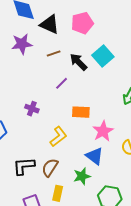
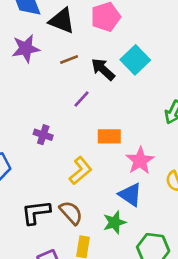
brown semicircle: (50, 168) -> (71, 213), turned 108

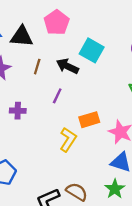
brown line: (69, 60) -> (37, 67), turned -35
purple cross: (43, 135) -> (18, 111), moved
yellow L-shape: (81, 171) -> (68, 140), moved

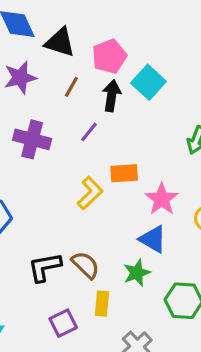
pink pentagon: (57, 22) -> (109, 56), moved
black arrow: (67, 66) -> (112, 96), turned 60
purple cross: (18, 111) -> (32, 139), size x1.6

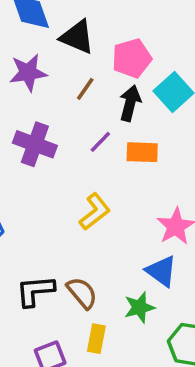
orange rectangle: (124, 173) -> (142, 152), moved

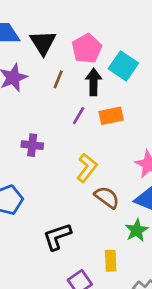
black triangle: (77, 37) -> (43, 43), turned 48
purple cross: (35, 144) -> (32, 145), moved, size x0.7
brown semicircle: (82, 293) -> (107, 197), moved

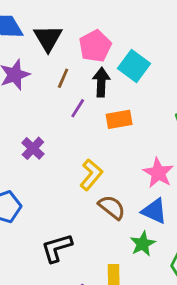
purple line: (79, 116) -> (78, 108), moved
purple cross: (32, 145) -> (33, 148), turned 35

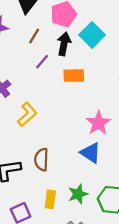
yellow L-shape: (91, 175) -> (27, 114), moved
brown semicircle: (112, 207) -> (41, 160), moved, turned -135
green star: (143, 244) -> (78, 194), moved

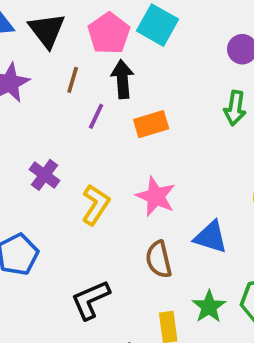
cyan square: (92, 35) -> (157, 25), moved
pink star: (98, 123) -> (156, 196), moved
brown semicircle: (41, 160) -> (159, 259), moved

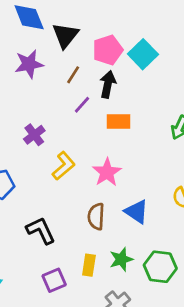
black L-shape: (91, 300) -> (41, 231), turned 72

